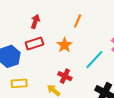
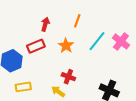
red arrow: (35, 21) -> (45, 24), moved
cyan line: (94, 60) -> (97, 41), moved

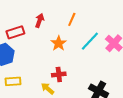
red rectangle: (36, 46) -> (15, 32), moved
red cross: (68, 77) -> (59, 74), turned -32

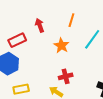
red arrow: (40, 21) -> (40, 25), turned -32

